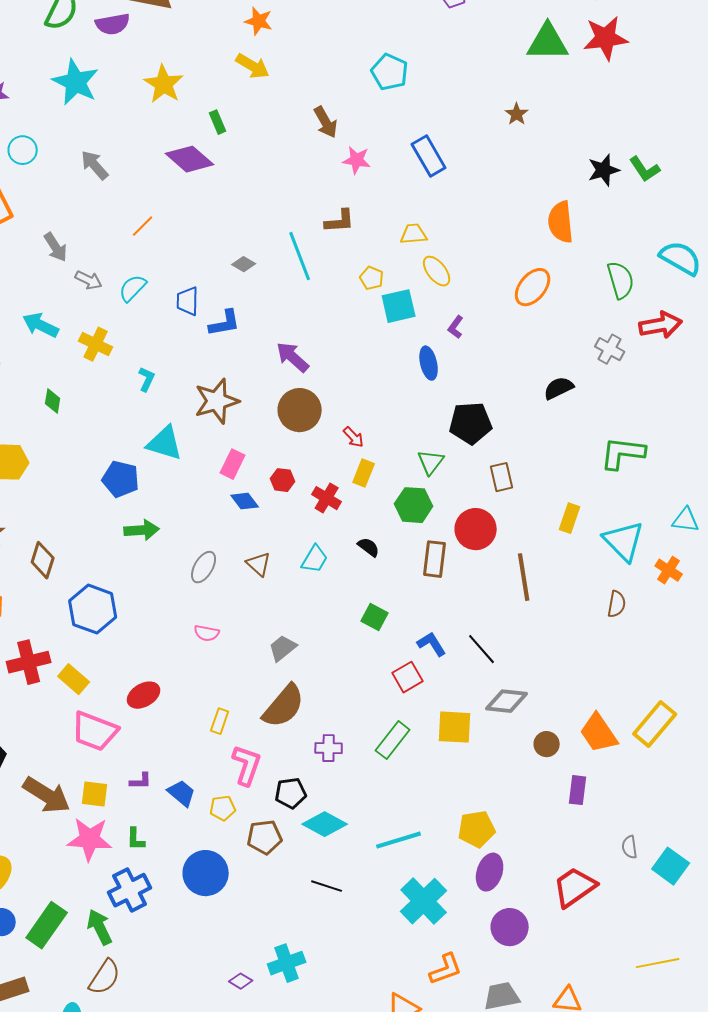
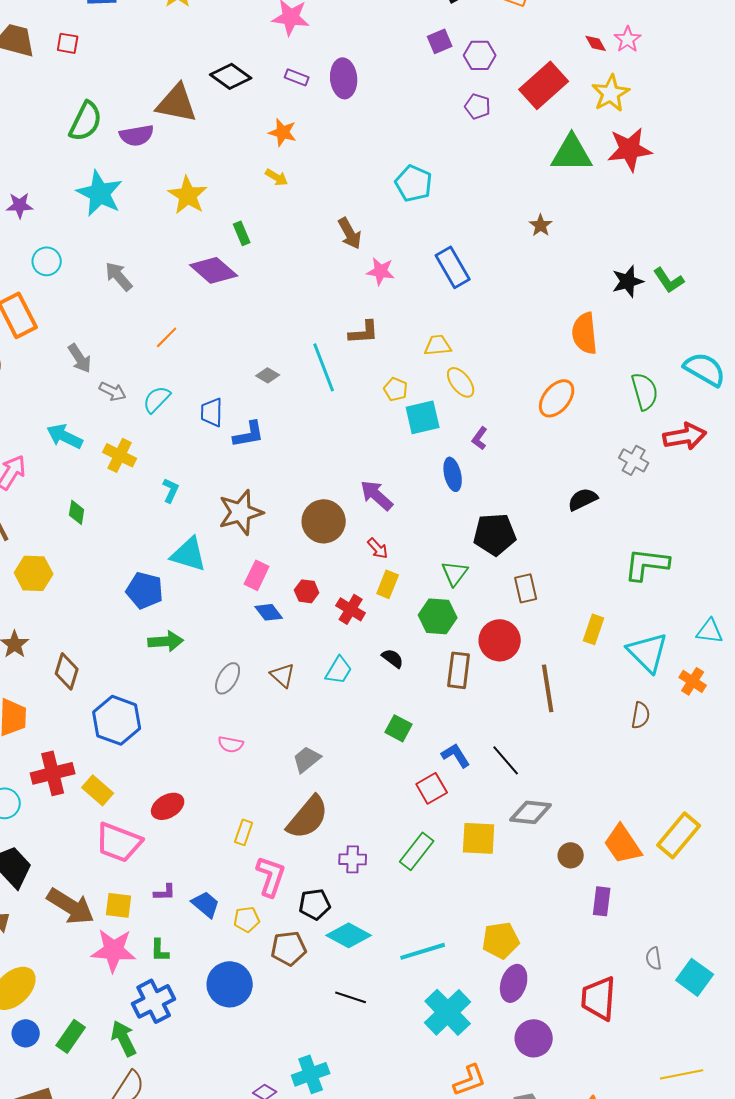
yellow arrow: (253, 66) -> (277, 177), size x0.7
purple arrow: (293, 357) -> (377, 495), moved
red trapezoid: (575, 887) -> (599, 998), turned -51
green rectangle: (47, 925) -> (71, 1036), size x0.7

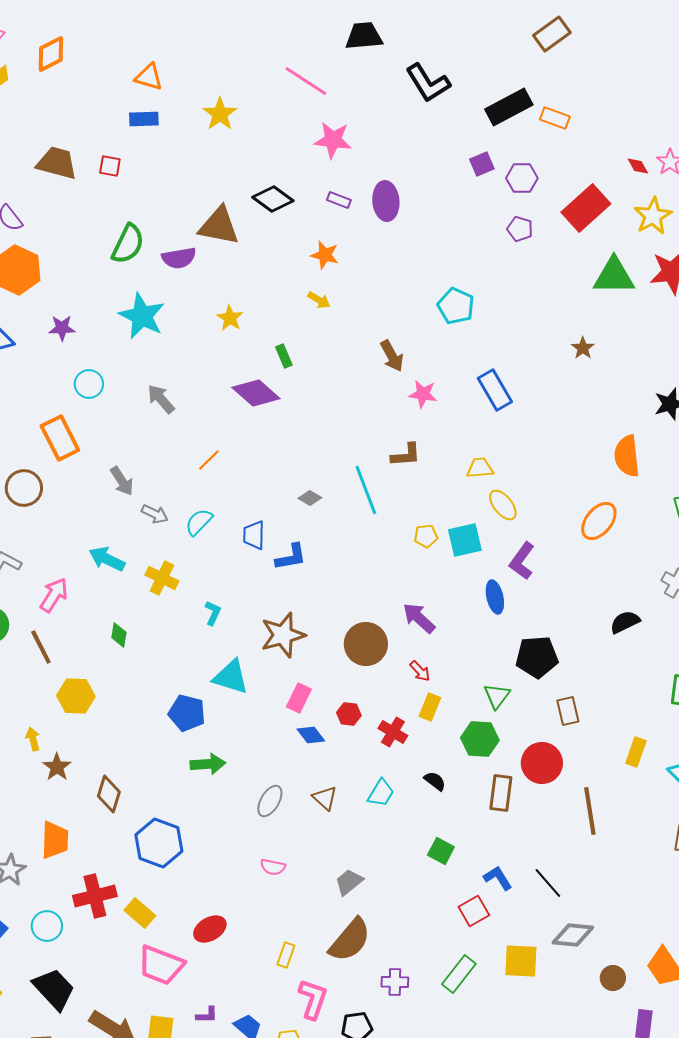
yellow star: (188, 195) -> (230, 318), size x0.7
yellow pentagon: (396, 389) -> (426, 536), moved, turned -30
purple L-shape: (480, 438) -> (522, 561), size x1.6

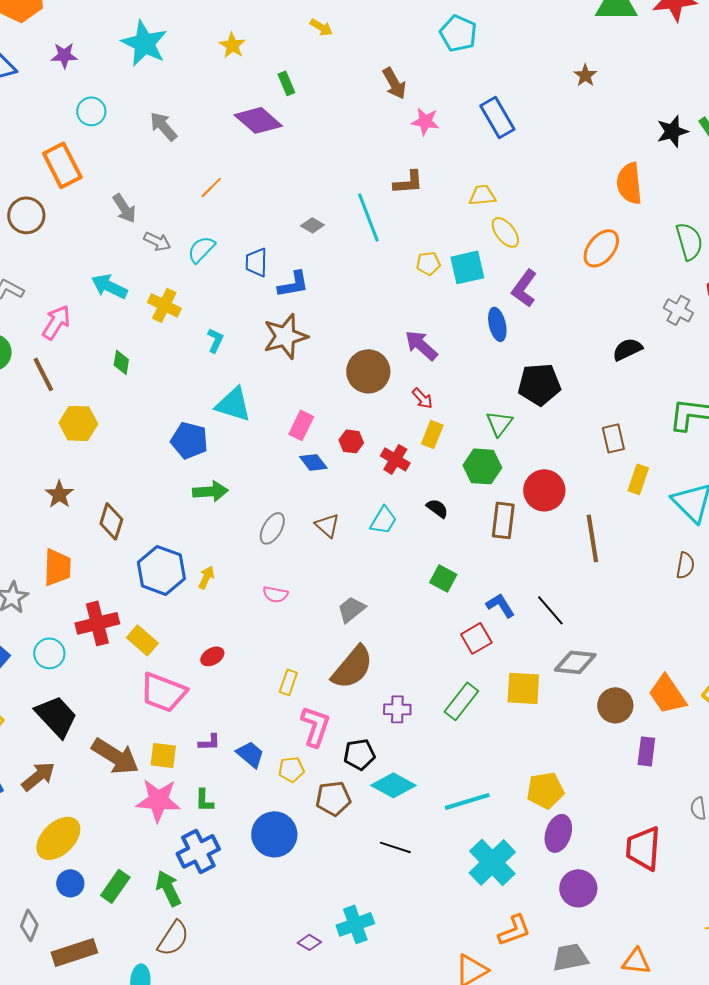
brown star: (283, 635) -> (285, 336), moved
brown rectangle: (568, 711) -> (613, 438), moved
yellow arrow: (33, 739) -> (206, 577), moved, turned 40
red ellipse: (210, 929) -> (212, 656), size x0.7
brown circle: (613, 978) -> (615, 705), size x1.4

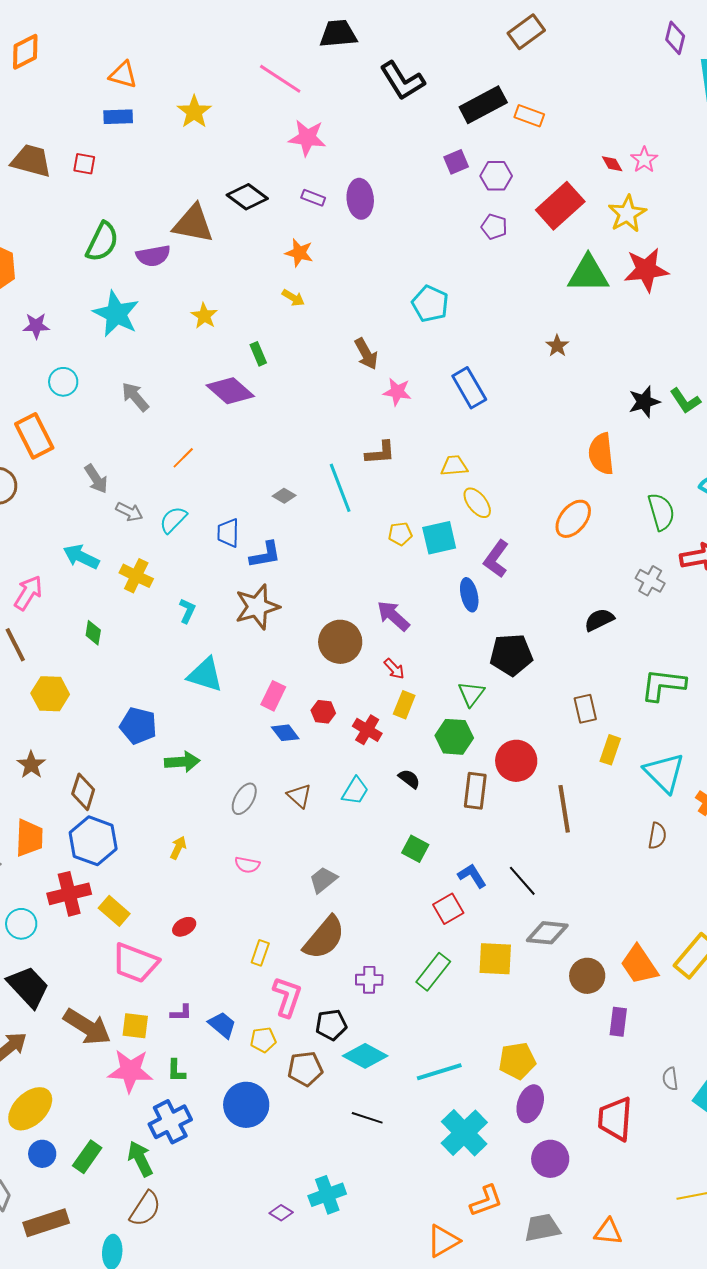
blue pentagon: (189, 440) -> (138, 726), moved
blue hexagon: (161, 570) -> (93, 841), moved

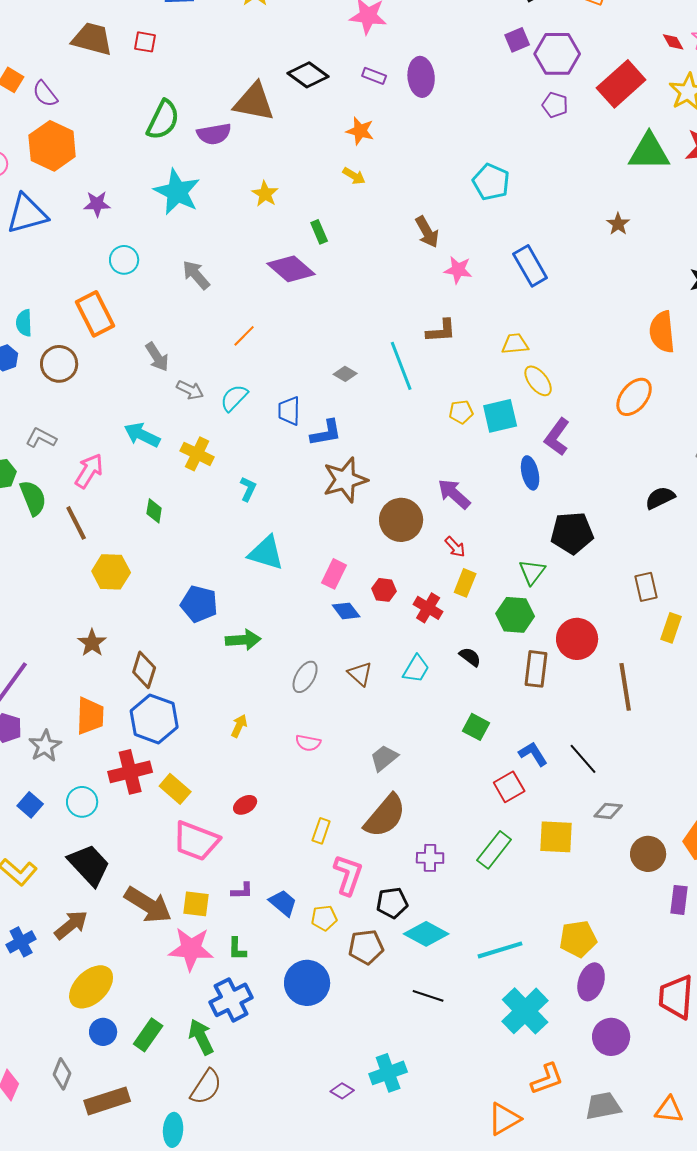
purple hexagon: (496, 176) -> (557, 54), size x1.4
brown star: (257, 607) -> (345, 480), moved
gray diamond: (547, 933) -> (608, 811), size x0.7

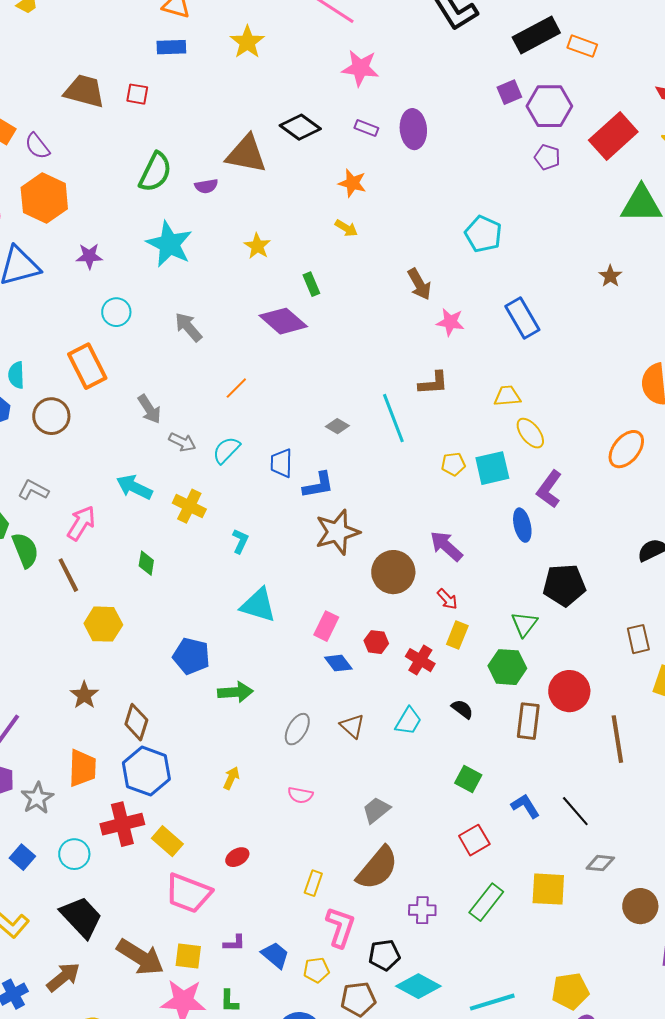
purple semicircle: (214, 134) -> (206, 186), size x0.7
red square: (509, 787) -> (474, 840), moved

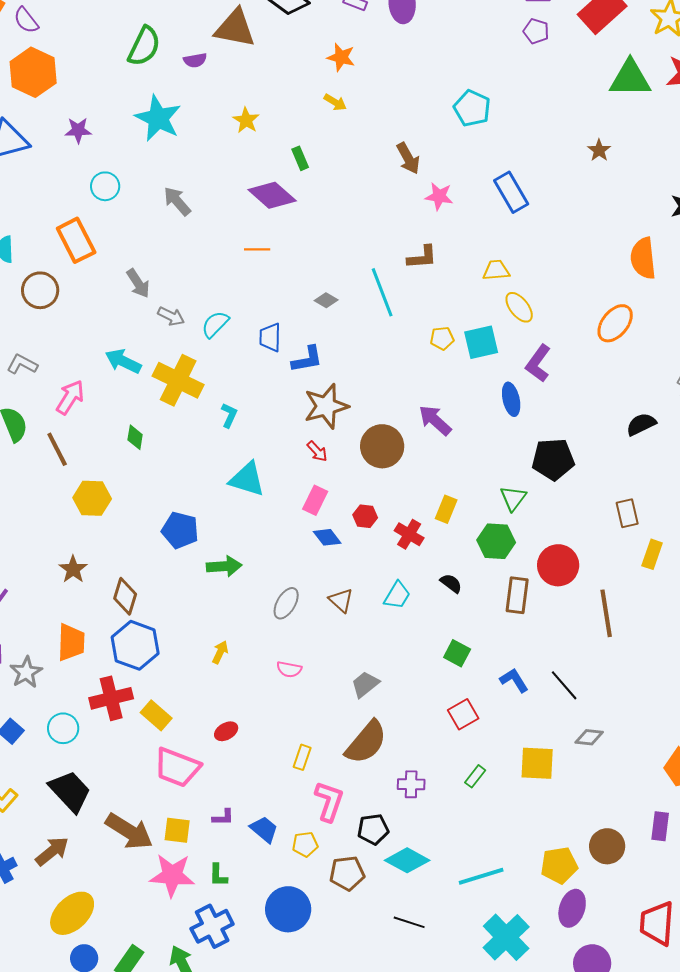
orange line: (236, 388) -> (257, 249), moved, turned 45
yellow cross: (189, 506) -> (178, 380), size x1.5
red arrow: (447, 599) -> (317, 451), moved
green rectangle: (486, 902) -> (475, 776), size x0.6
brown circle: (640, 906) -> (607, 846), moved

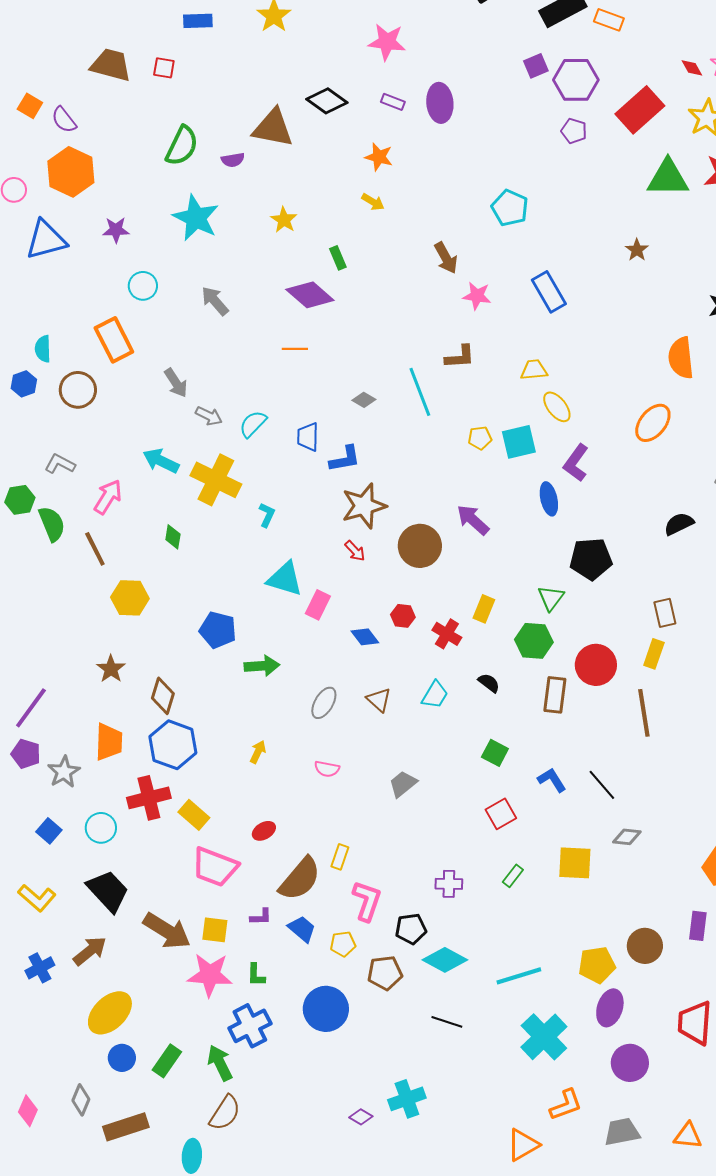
pink rectangle: (315, 500) -> (318, 605), moved
yellow rectangle: (652, 554) -> (654, 654), moved
brown semicircle: (366, 742) -> (300, 879), moved

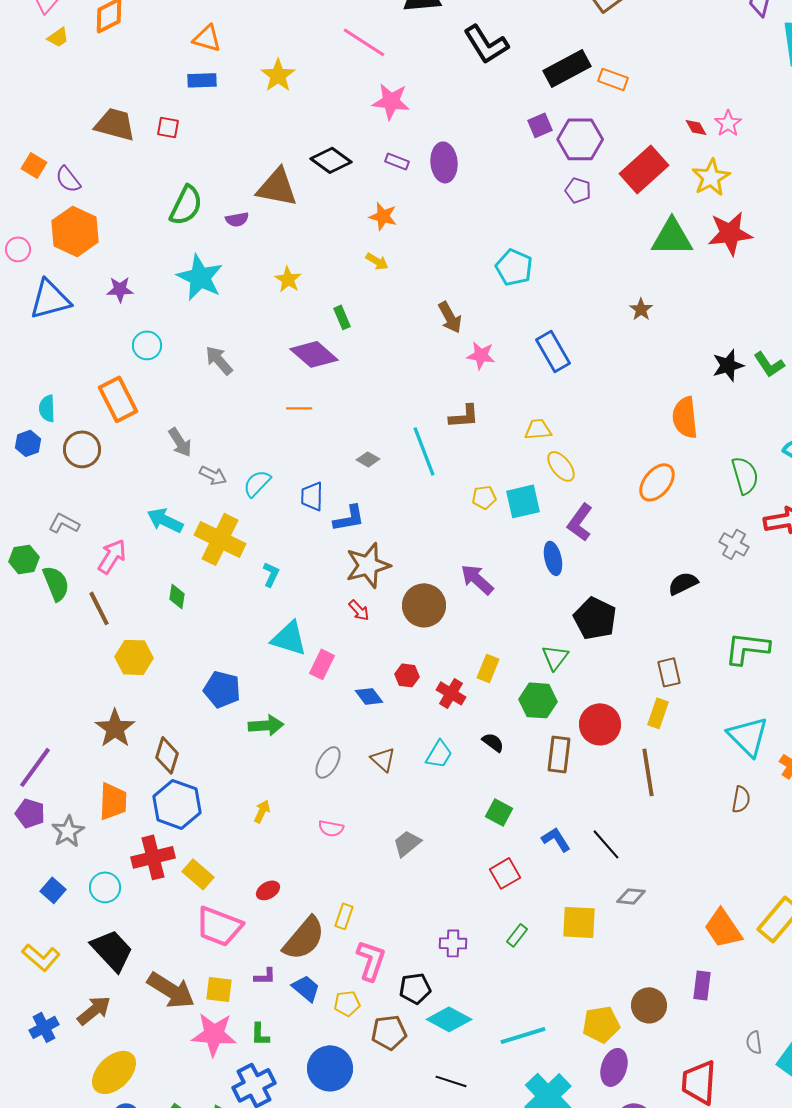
black pentagon: (591, 559) -> (595, 618), turned 30
brown star: (111, 669) -> (115, 728), size x1.4

